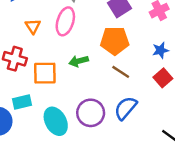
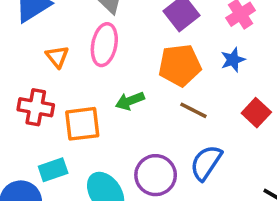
blue star: (160, 50) -> (233, 60), moved

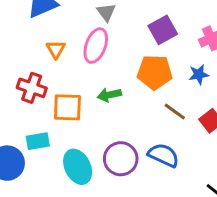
brown line: (193, 110) -> (175, 112), moved
blue semicircle: (206, 163) -> (164, 155), turned 72

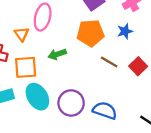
orange triangle: (56, 49) -> (22, 34), moved
blue semicircle: (164, 155) -> (105, 110), moved
cyan ellipse: (78, 167) -> (37, 97), moved

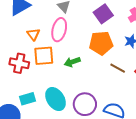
orange triangle: (22, 34) -> (33, 34), moved
orange square: (26, 67) -> (44, 56), moved

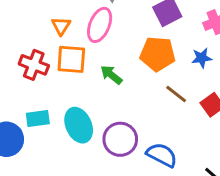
green arrow: (72, 62) -> (111, 75), turned 49

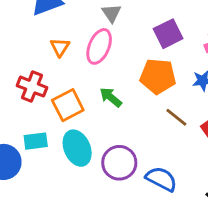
orange square: (71, 59) -> (68, 105), moved, turned -32

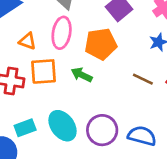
orange triangle: (60, 47) -> (28, 41), turned -30
orange pentagon: (158, 76) -> (101, 44), moved
orange square: (68, 105) -> (44, 71), moved, turned 36

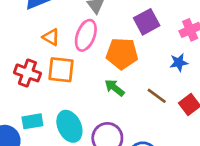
green arrow: (82, 75) -> (115, 88), moved

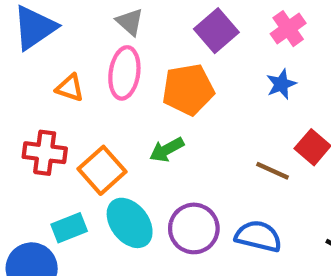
orange square: (61, 70) -> (102, 170), moved, turned -36
green arrow: (115, 88) -> (167, 150), moved, turned -54
brown line: (157, 96) -> (272, 171), moved

